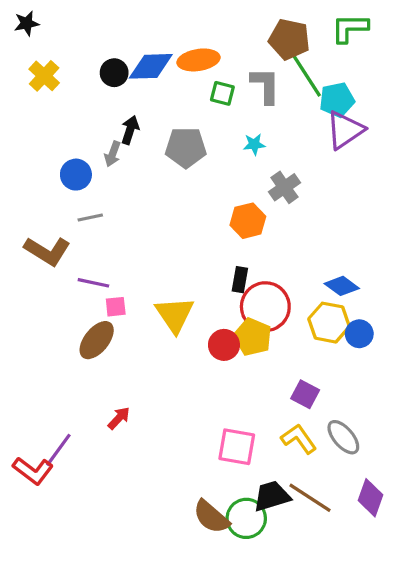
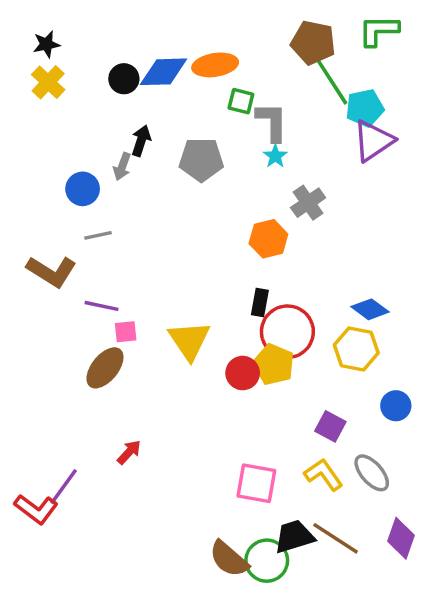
black star: (27, 23) -> (46, 44), moved
gray L-shape: (265, 85) -> (272, 122), moved
cyan star: (254, 144) -> (275, 156), turned -30
blue circle: (359, 334) -> (396, 406), moved

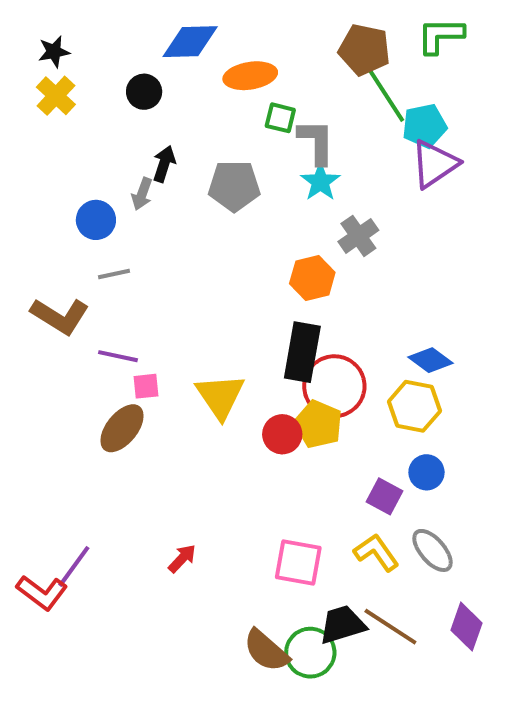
blue diamond: (163, 72) -> (190, 42), moved
cyan star: (275, 156) -> (320, 182), size x1.4
black rectangle: (260, 302) -> (302, 352), size x1.8
blue circle: (396, 406) -> (426, 472), moved
red arrow: (129, 452) -> (182, 558), moved

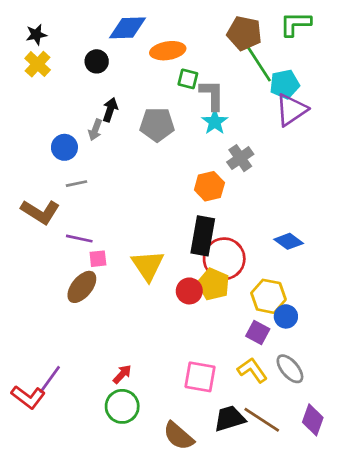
yellow hexagon: (414, 406) -> (268, 296), moved
green circle: (310, 653) -> (122, 406), moved

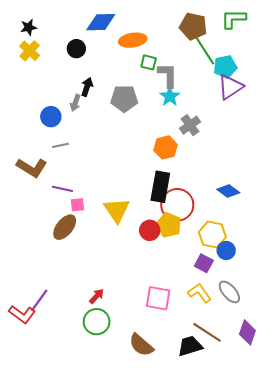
black trapezoid: (230, 418) -> (190, 346), moved

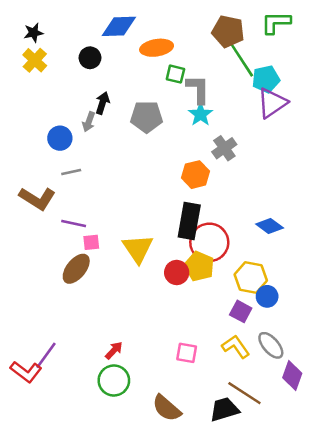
pink square: (158, 298) -> (187, 353), size x0.7
purple diamond: (247, 332) -> (292, 375), moved

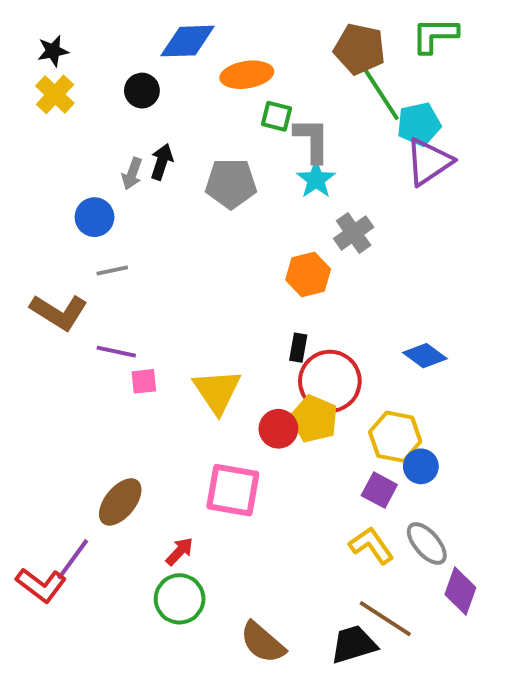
gray arrow: (89, 122) -> (132, 174), moved
black rectangle: (189, 221) -> (298, 348), size x0.5
brown ellipse: (76, 269) -> (120, 502), moved
pink square: (187, 353) -> (233, 490), moved, size x1.6

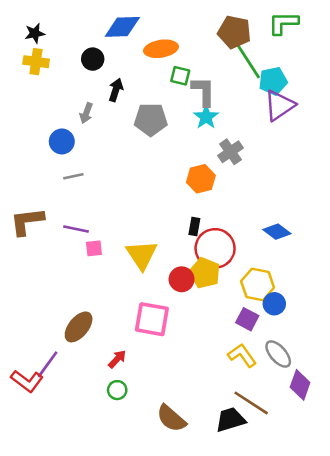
yellow cross: (55, 94) -> (36, 62), turned -35
black arrow: (162, 162) -> (116, 90), moved
brown L-shape: (59, 312) -> (27, 221), moved, turned 141
green circle: (180, 599) -> (117, 390), size x0.6

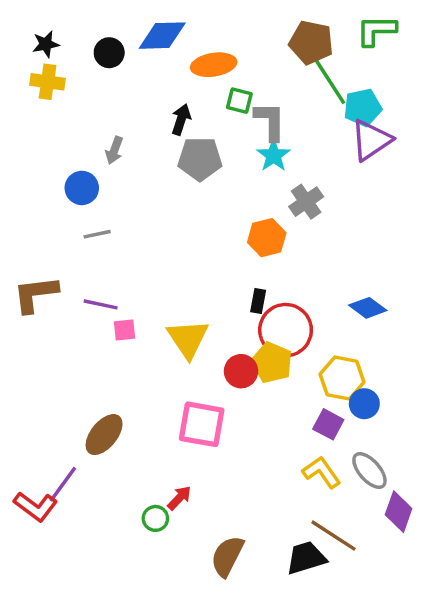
black circle: (93, 59) -> (109, 53), moved
black arrow: (116, 90) -> (181, 119), moved
red arrow: (117, 359) -> (179, 498), moved
brown semicircle: (171, 418) -> (227, 556), turned 76

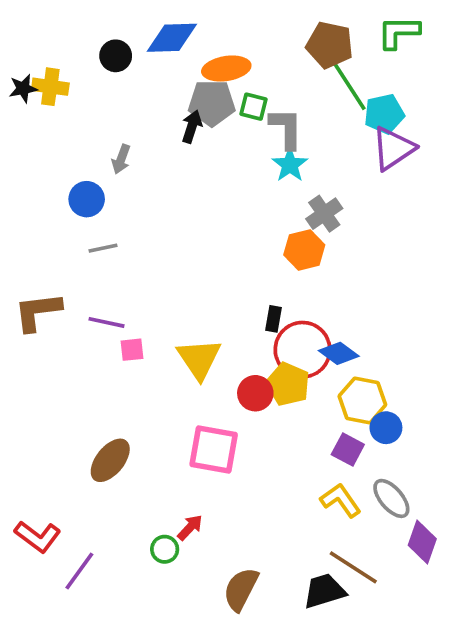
black star: (46, 44) -> (23, 88), moved
gray pentagon: (200, 159) -> (212, 103), moved
orange hexagon: (267, 238) -> (304, 250), moved
blue diamond: (368, 308) -> (339, 353), moved
purple line: (63, 484) -> (79, 571), moved

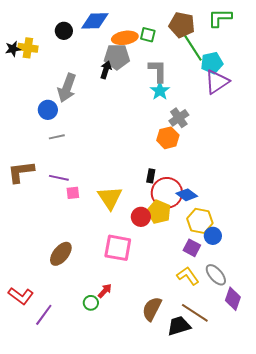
green square: (254, 107) -> (148, 35), moved
gray arrow: (121, 159) -> (67, 88), size x1.8
brown semicircle: (241, 589) -> (152, 309), moved

